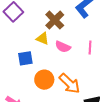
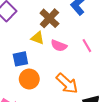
pink line: (90, 48) -> (87, 46), turned -32
orange circle: (44, 80) -> (29, 79), moved

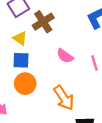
brown cross: (49, 18) -> (43, 22), moved
yellow triangle: (37, 38) -> (20, 38), moved

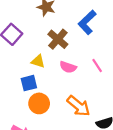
brown cross: (43, 22) -> (58, 39), moved
yellow triangle: (20, 38) -> (38, 61), moved

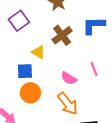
blue L-shape: (87, 22) -> (94, 25), turned 30
pink semicircle: (68, 67) -> (69, 78), moved

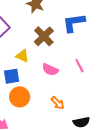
pink semicircle: (69, 78) -> (50, 70), moved
orange arrow: (68, 104) -> (58, 103), size x0.6

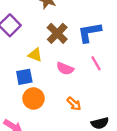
blue L-shape: (74, 23) -> (89, 32), moved

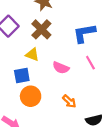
brown cross: (57, 33) -> (41, 29), moved

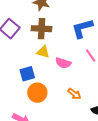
brown cross: (41, 29) -> (42, 29), turned -36
yellow triangle: (32, 55) -> (43, 52), moved

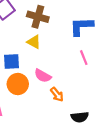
pink semicircle: (63, 63) -> (43, 76), moved

